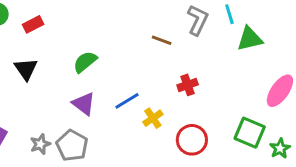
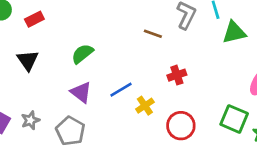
gray star: (40, 144) -> (30, 120), moved

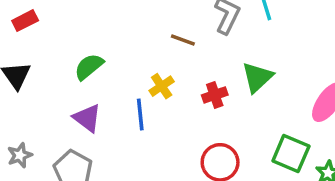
green triangle: (234, 32) -> (257, 77), moved, turned -30
blue line: (121, 90) -> (140, 114), turned -65
yellow cross: (145, 106) -> (162, 86), moved

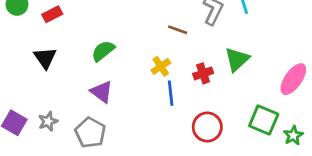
blue line: (140, 114) -> (171, 93), moved

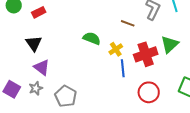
green semicircle: (103, 51) -> (92, 38), moved, turned 60
red cross: (203, 73) -> (146, 54), size x1.6
purple triangle: (102, 92) -> (42, 67), moved

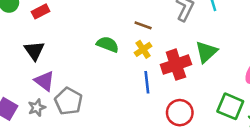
brown line: (128, 23) -> (143, 25), moved
yellow cross: (116, 49) -> (143, 49), moved
gray pentagon: (66, 96) -> (68, 101), moved

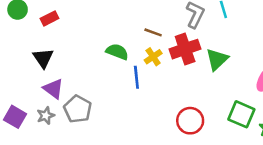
red cross: (176, 65) -> (185, 49), moved
blue line: (147, 82) -> (136, 77), moved

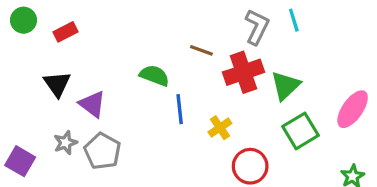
yellow cross: (153, 57) -> (220, 128), moved
purple triangle: (53, 89) -> (92, 104), moved
green square: (241, 114) -> (301, 131), moved, turned 36
gray star: (46, 116) -> (65, 143), moved

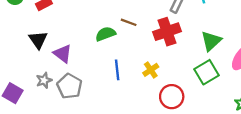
brown line: (201, 50) -> (129, 22), moved
green semicircle: (154, 76) -> (105, 34), turned -42
green triangle: (285, 86) -> (211, 41), moved
blue line: (180, 109) -> (117, 70), moved

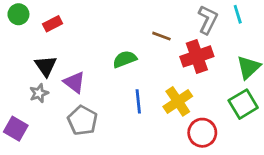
brown line: (129, 22) -> (161, 36), moved
yellow cross: (151, 70) -> (178, 101), size x1.5
gray star: (44, 80) -> (39, 93), moved

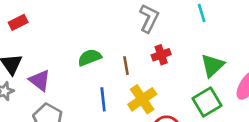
gray L-shape: (208, 20) -> (149, 18), moved
brown line: (161, 36) -> (126, 66), moved, turned 60
red cross: (197, 56) -> (161, 55), size x0.6

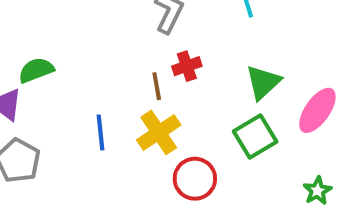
green semicircle: (90, 57) -> (36, 70), moved
brown line: (126, 66) -> (157, 86), moved

